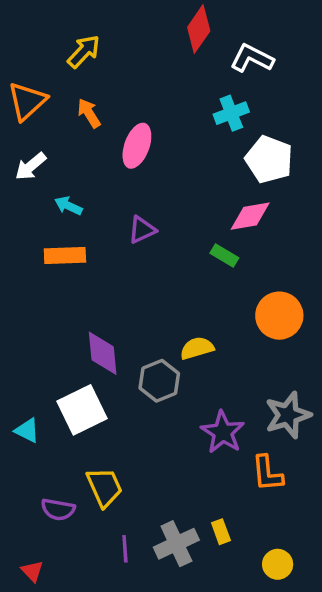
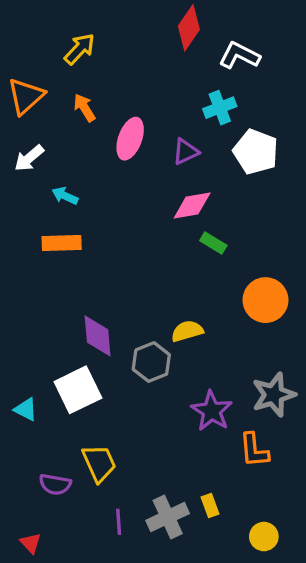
pink diamond: (250, 216) -> (192, 205), moved
purple triangle: (142, 230) -> (186, 152), moved

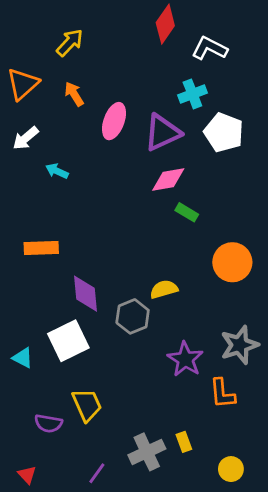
purple triangle: (186, 152) -> (162, 132), size x1.6
orange rectangle: (62, 243) -> (41, 248), moved
purple line: (119, 522) -> (97, 473), moved, turned 40

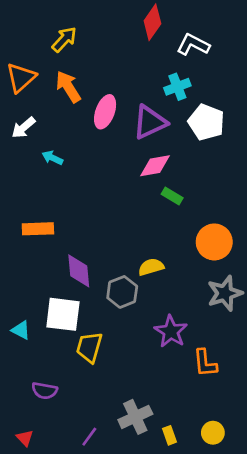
orange arrow: (74, 94) -> (68, 87), size x1.4
white square: (68, 341) -> (63, 314), turned 33
gray star: (239, 345) -> (225, 293), moved
yellow trapezoid: (87, 405) -> (89, 347), moved, turned -140
yellow rectangle: (184, 442) -> (169, 435), moved

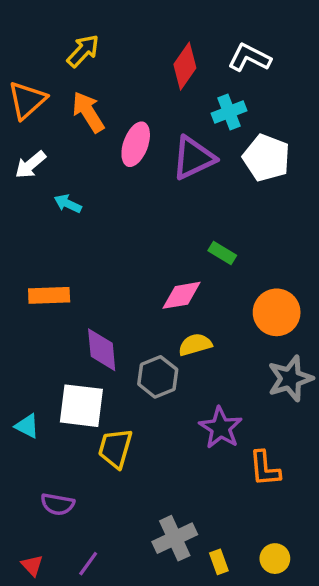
red diamond: (152, 22) -> (185, 66), moved
pink diamond: (155, 166) -> (182, 295), moved
purple line: (89, 437) -> (88, 564), moved

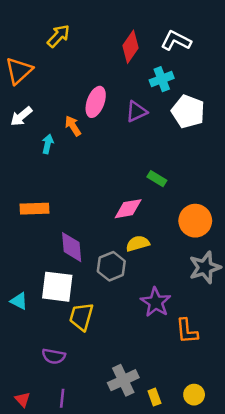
orange arrow: (88, 112) -> (73, 126), moved, size x0.7
purple triangle: (193, 158) -> (136, 111), size x0.7
cyan arrow: (68, 204) -> (48, 144), turned 78
purple semicircle: (58, 504) -> (54, 356), moved
purple line: (88, 564) -> (62, 398), turned -30

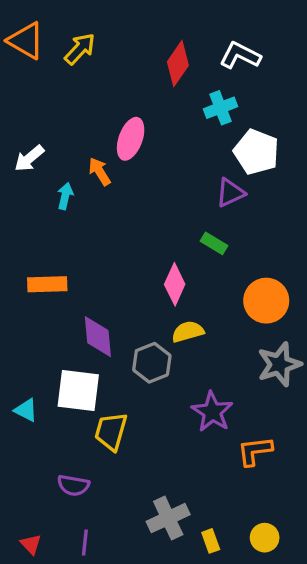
orange triangle: (19, 71) -> (26, 41), moved, turned -48
purple triangle: (136, 111) -> (230, 193), moved
pink diamond: (128, 209) -> (175, 284), turned -56
orange L-shape: (187, 331) -> (255, 451), turned 88

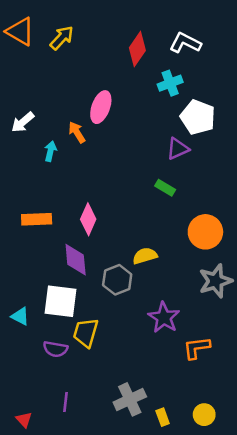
pink diamond: (175, 284) -> (88, 219), moved
purple semicircle: (73, 485) -> (55, 349), moved
purple line: (85, 543) -> (66, 402), moved

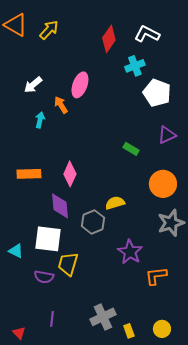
white arrow: (23, 122) -> (33, 85), moved
purple triangle: (178, 149) -> (167, 135), moved

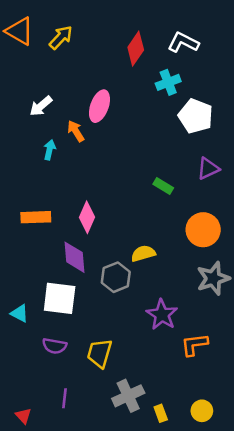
yellow trapezoid: (68, 264) -> (99, 353), moved

